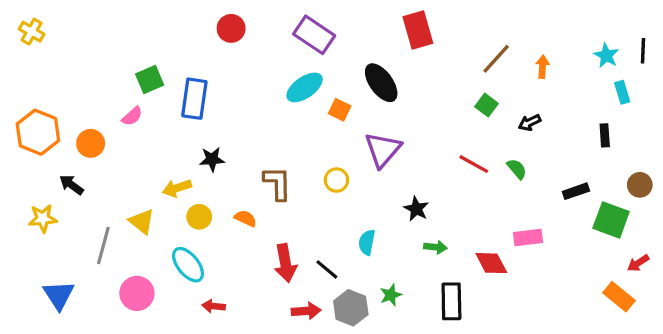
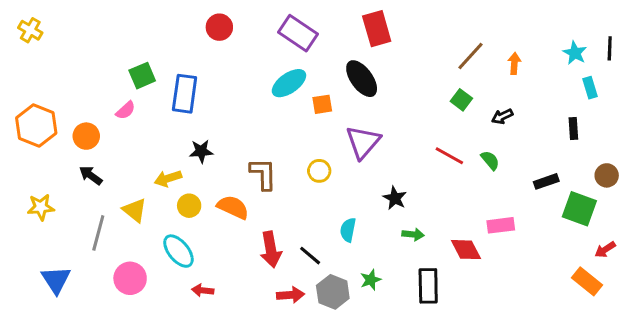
red rectangle: (418, 30) -> (377, 29), moved
orange square: (340, 110) -> (322, 104), turned -35
black arrow: (71, 185) -> (91, 175), moved
orange semicircle: (245, 218) -> (233, 207), size x1.5

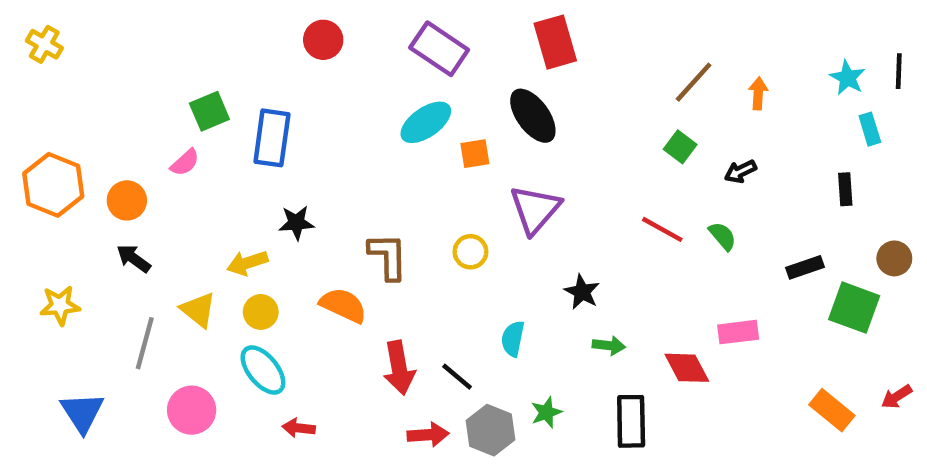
yellow circle: (189, 206) -> (261, 312), moved
red arrow: (605, 250) -> (897, 397), moved
orange rectangle: (587, 281) -> (832, 410), moved

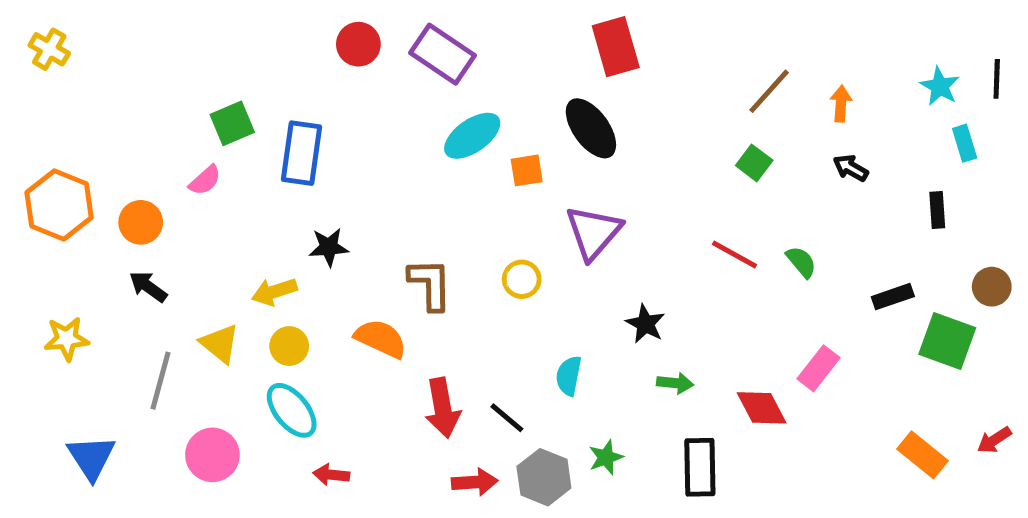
purple rectangle: (439, 49) -> (443, 54), moved
black arrow: (740, 171) -> (851, 168), moved, turned 56
pink rectangle: (738, 332) -> (819, 368), turned -45

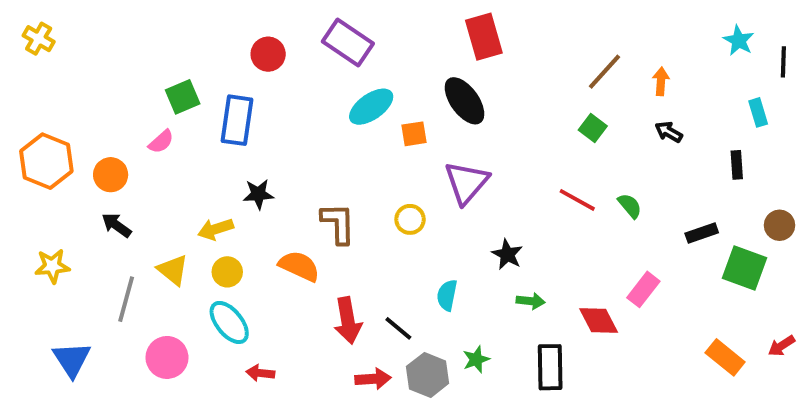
red circle: (358, 44) -> (268, 54), moved
cyan star: (940, 86) -> (739, 41), moved

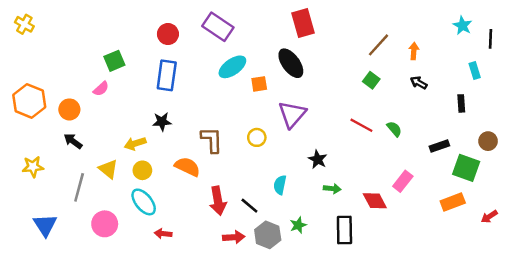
blue rectangle: (237, 120) -> (167, 75), moved
orange rectangle: (725, 357) -> (453, 202), moved, turned -60

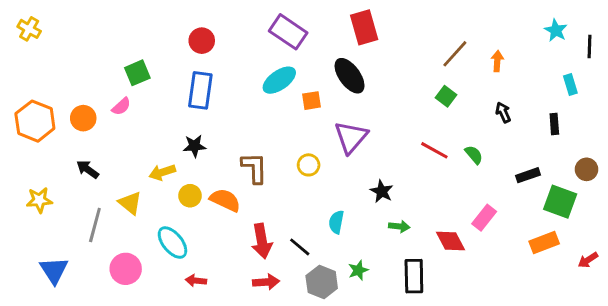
purple rectangle: (218, 27) -> (288, 32), moved
black arrow: (419, 83) -> (503, 112), moved, turned 35
orange circle: (69, 109) -> (83, 118), moved
yellow circle: (142, 170) -> (190, 196), moved
red arrow: (234, 237) -> (266, 282), moved

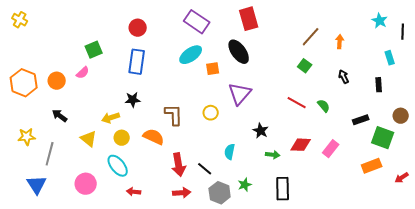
yellow circle: (190, 196) -> (122, 138), moved
gray line: (95, 225) -> (50, 154), moved
red diamond: (450, 241) -> (301, 145), moved, turned -60

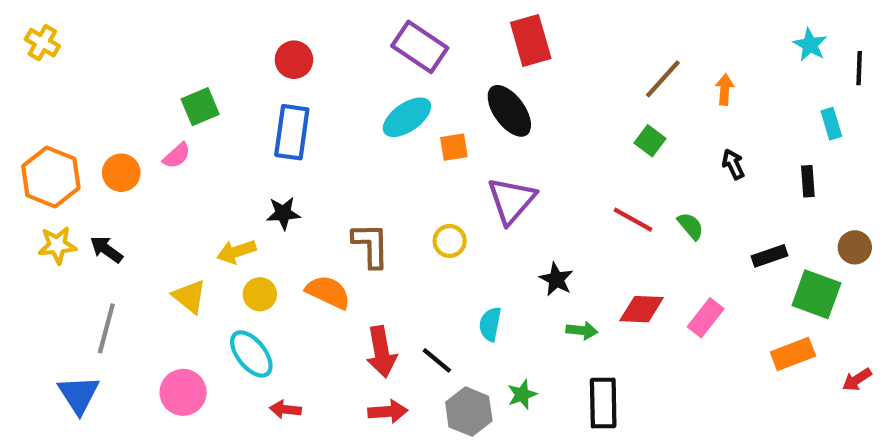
black arrow: (60, 116) -> (106, 249), moved
yellow star: (27, 137) -> (57, 245), moved

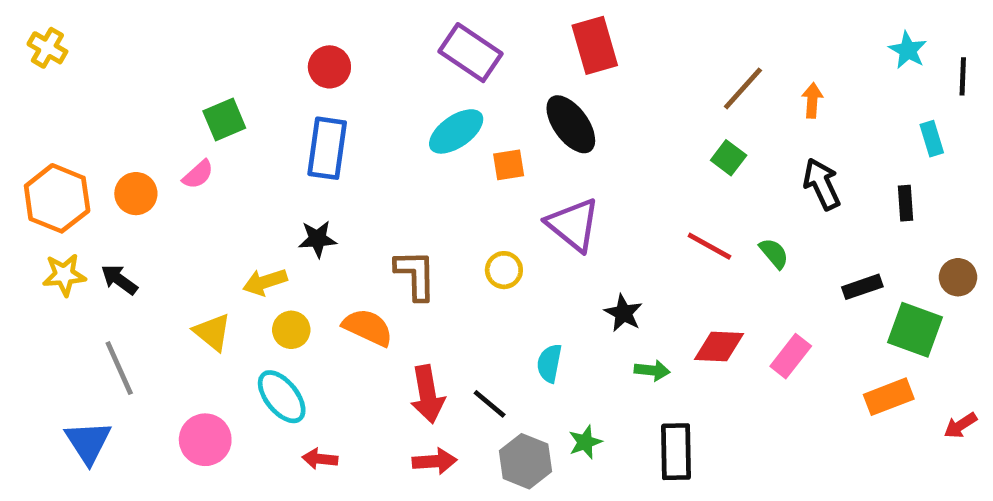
black arrow: (733, 164) -> (822, 184), size x1.5
purple triangle: (511, 200) -> (573, 225), turned -32
gray line: (106, 328) -> (119, 368), turned -39

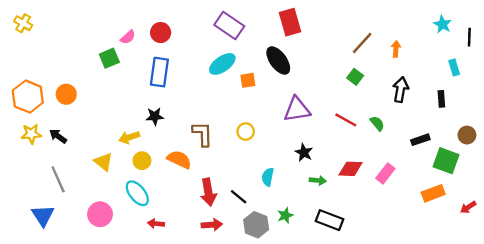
pink semicircle: (198, 174) -> (128, 37), moved
black arrow: (822, 184) -> (401, 90), turned 35
purple triangle: (573, 225) -> (297, 109), moved, turned -48
black rectangle: (676, 452) -> (329, 220), turned -68

